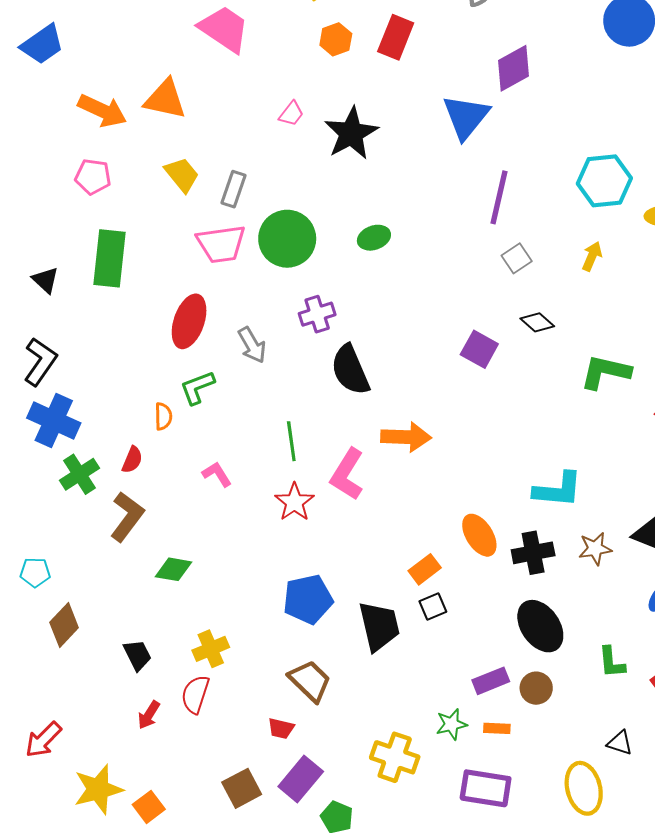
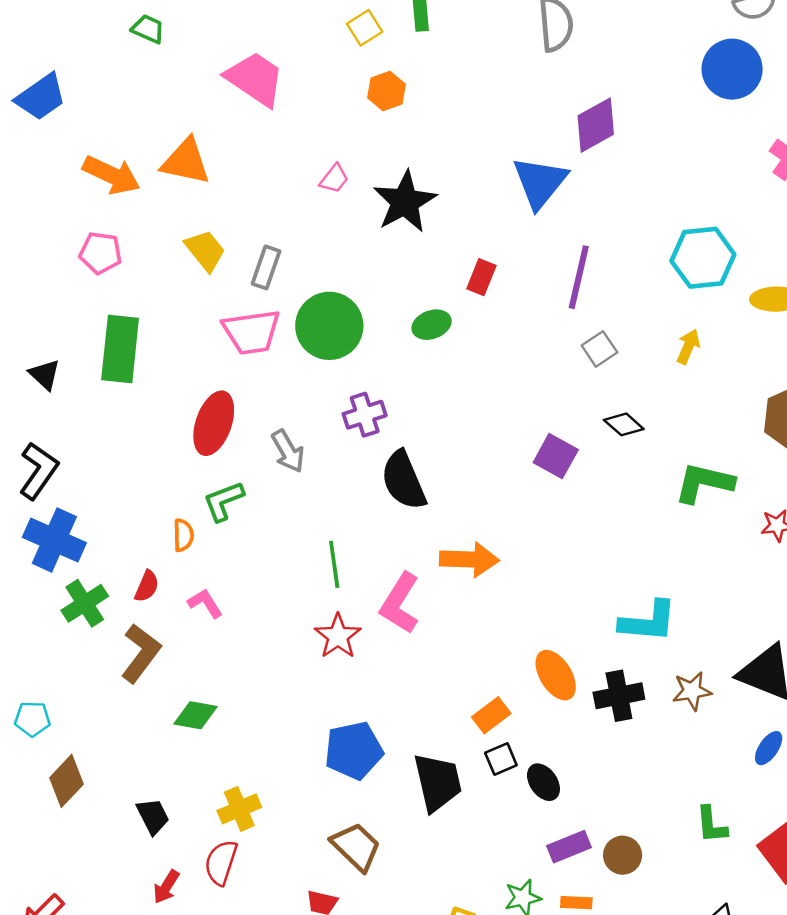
red rectangle: (396, 37) -> (481, 277), moved, size x0.7
pink L-shape: (217, 474) -> (205, 603), moved
black ellipse: (540, 626) -> (543, 782), moved, size x0.6

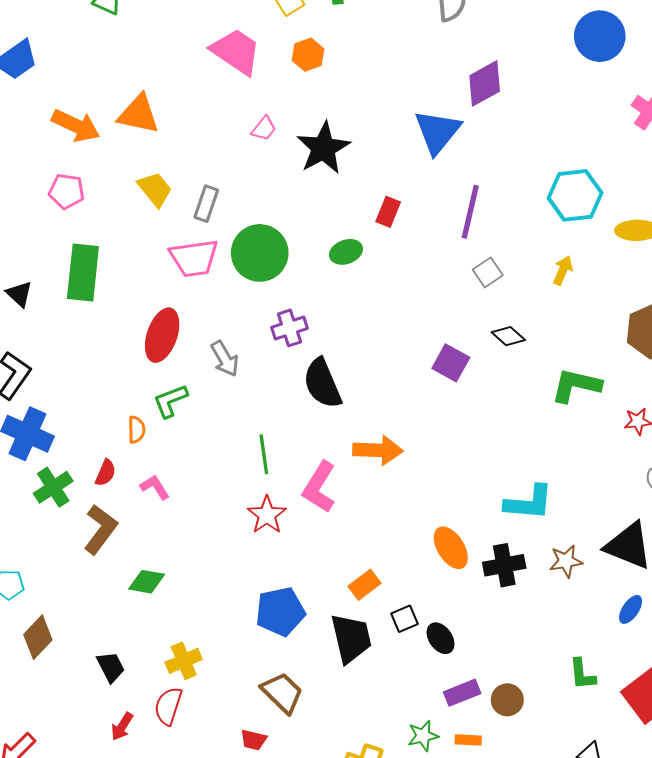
pink trapezoid: (255, 79) -> (236, 52), moved
orange rectangle: (491, 715) -> (364, 585), moved

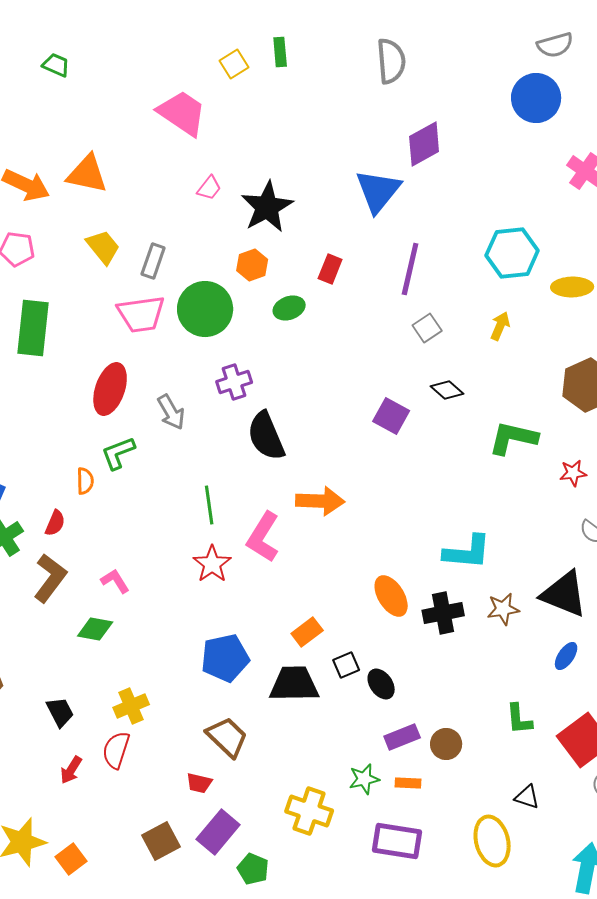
orange hexagon: (308, 55) -> (252, 265), moved
pink L-shape: (155, 487) -> (115, 581), moved
black trapezoid: (351, 638) -> (294, 684), turned -78

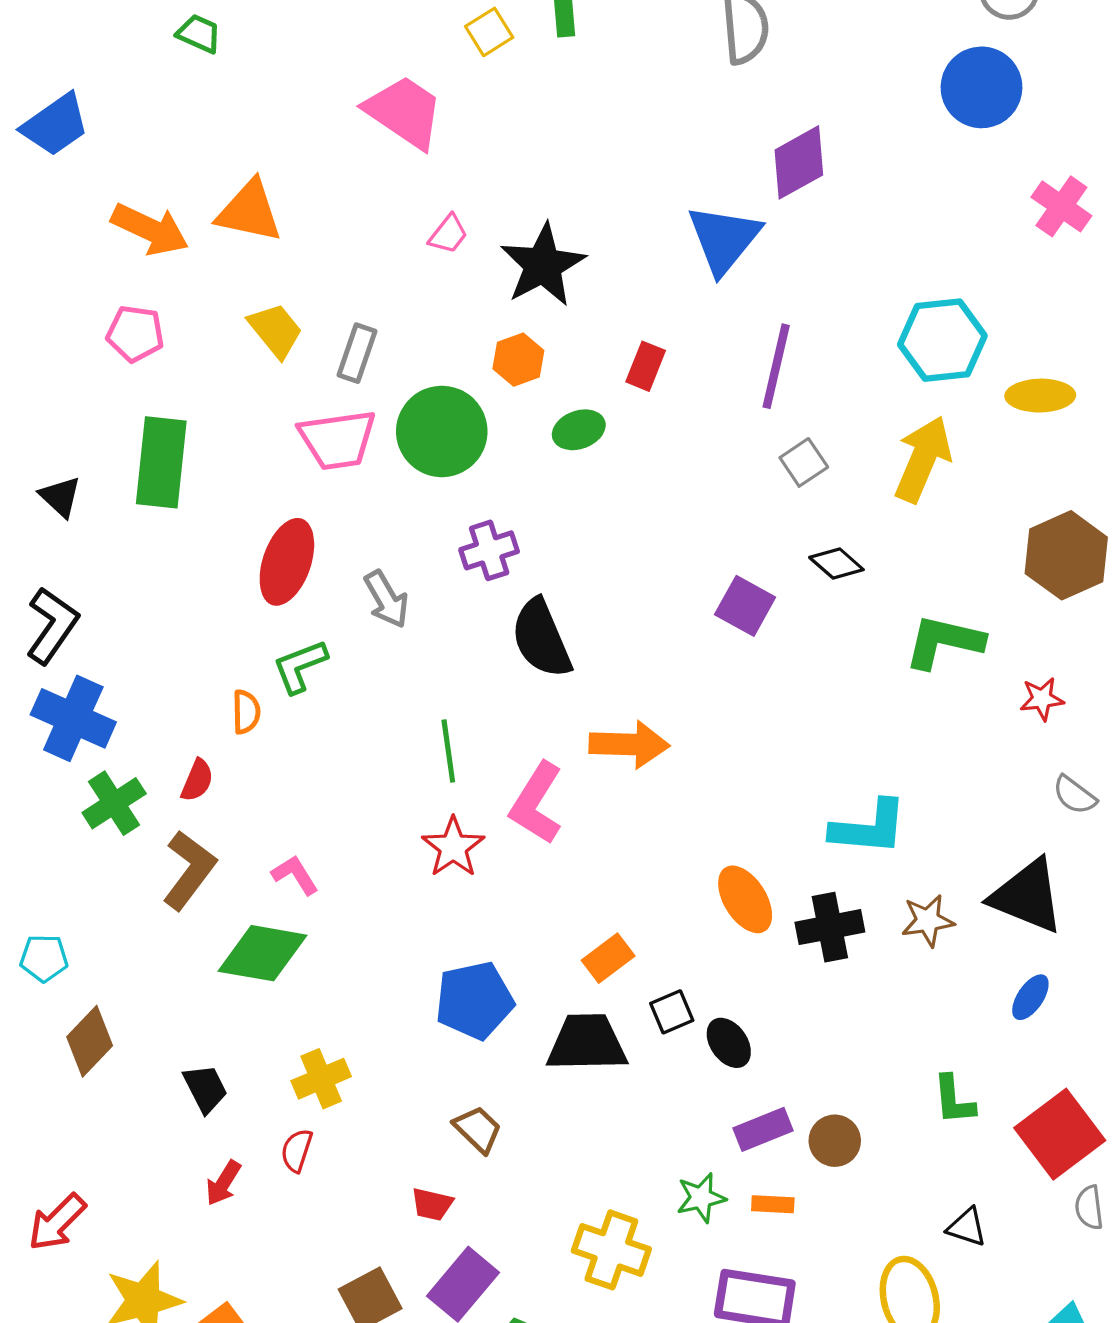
yellow arrow: (500, 326) -> (923, 459), size x1.8
green diamond: (95, 629) -> (262, 953), size x1.5
brown trapezoid: (227, 737) -> (478, 1129), size x0.7
red semicircle: (116, 750) -> (297, 1150), size x0.7

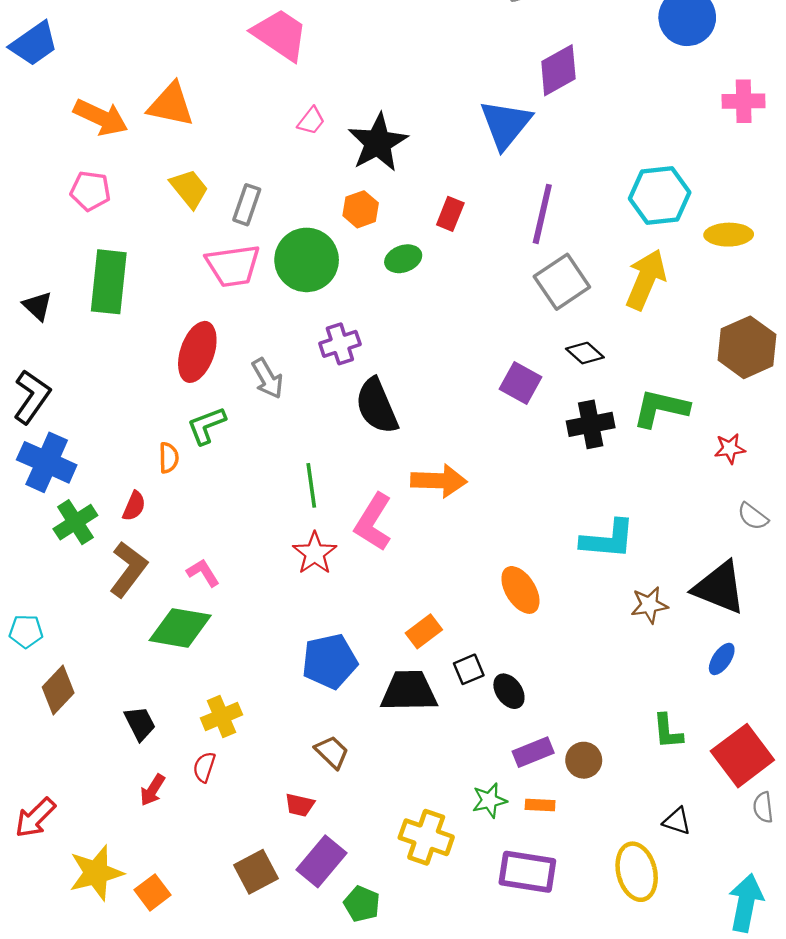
pink cross: (1061, 206) -> (744, 101), turned -36
gray square: (804, 462) -> (562, 282), size x1.6
black cross: (830, 927) -> (591, 424), moved

